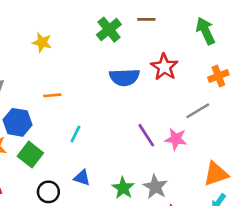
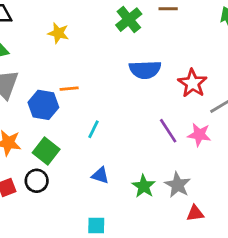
red star: (164, 67) -> (192, 83), moved
blue hexagon: (17, 122) -> (43, 105), moved
black circle: (48, 192) -> (37, 181), moved

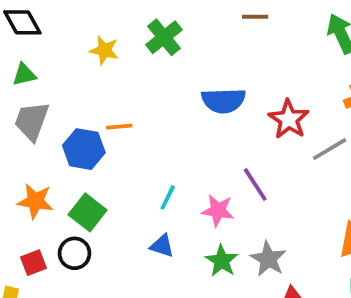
green cross: (129, 20) -> (164, 37), moved
cyan line: (94, 129) -> (168, 197), moved
pink star: (199, 135) -> (218, 210), moved

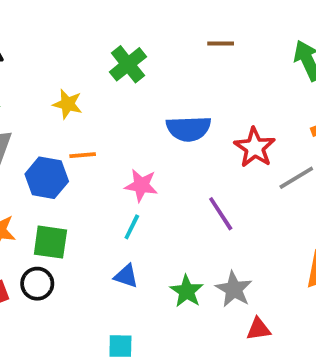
yellow star: (104, 50) -> (67, 104), moved
pink star: (218, 210) -> (141, 185), moved
green square: (88, 212) -> (50, 242), turned -30

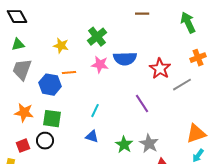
green cross: (128, 64) -> (97, 37), moved
pink star: (141, 185) -> (100, 65), moved

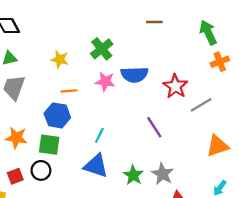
orange cross: (198, 58) -> (220, 62), moved
blue hexagon: (50, 85) -> (57, 115), moved
orange triangle: (196, 134) -> (217, 146), moved
blue triangle: (92, 137) -> (96, 166), size x1.6

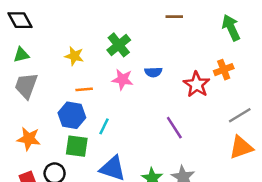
orange cross: (220, 62) -> (224, 70), moved
blue semicircle: (134, 75) -> (153, 72), size x0.6
gray line: (201, 105) -> (240, 115), moved
cyan line: (99, 135) -> (104, 126), moved
green square: (49, 145) -> (77, 146), moved

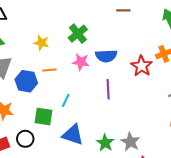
blue semicircle: (153, 72) -> (106, 56), size x1.5
blue hexagon: (72, 115) -> (26, 81), moved
purple line: (174, 128) -> (108, 89), moved, turned 30

